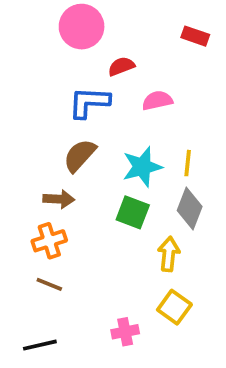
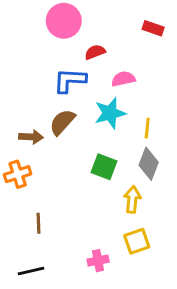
cyan star: (142, 167) -> (110, 113), moved
brown arrow: (59, 199) -> (31, 137), moved
orange cross: (49, 241) -> (18, 174), moved
brown line: (49, 284) -> (38, 223), turned 66
yellow square: (174, 307) -> (137, 241), turned 35

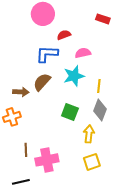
pink cross: (98, 261) -> (47, 160), moved, size x1.6

